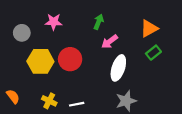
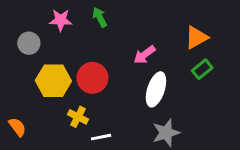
pink star: (54, 22) -> (61, 20), moved
green arrow: (99, 22) -> (100, 17), moved, turned -48
yellow cross: (49, 101) -> (78, 117), moved

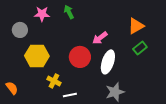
red circle: (92, 78) -> (80, 57), moved

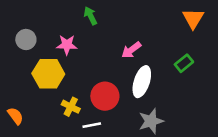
pink star: (42, 14) -> (67, 45), moved
orange triangle: (136, 26) -> (193, 18), moved, turned -30
red circle: (80, 57) -> (105, 96), moved

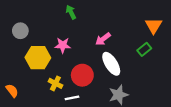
orange triangle: (193, 18) -> (154, 26), moved
pink star: (67, 45) -> (63, 45), moved
white ellipse: (142, 82) -> (111, 64), turned -50

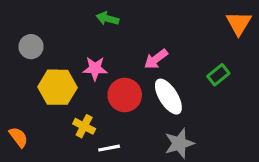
green arrow: (71, 12) -> (108, 19), turned -48
orange triangle: (154, 26) -> (239, 23), moved
red circle: (82, 75) -> (125, 95), moved

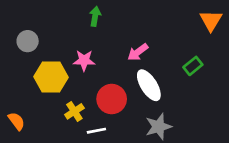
green arrow: (108, 19) -> (95, 16), turned 84
red circle: (125, 95) -> (112, 99), moved
yellow cross: (84, 126) -> (74, 111), turned 30

